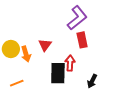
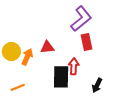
red triangle: (45, 45) -> (47, 47), turned 48
orange arrow: (26, 54) -> (27, 57), turned -140

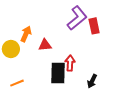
red rectangle: (86, 42) -> (94, 26), moved
orange arrow: (27, 57) -> (26, 34), moved

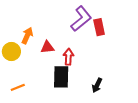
red arrow: (70, 63) -> (68, 57), moved

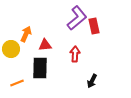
red arrow: (68, 57) -> (75, 54), moved
black rectangle: (61, 77) -> (40, 68), moved

